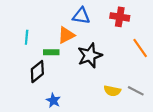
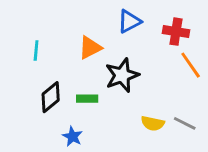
blue triangle: (81, 16) -> (129, 21), moved, turned -36
red cross: (120, 17) -> (176, 32), moved
green rectangle: (51, 52) -> (87, 99), moved

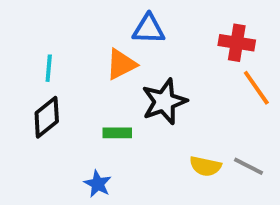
blue triangle: (129, 21) -> (149, 29), moved, turned 30
black diamond: (51, 97) -> (47, 117), moved

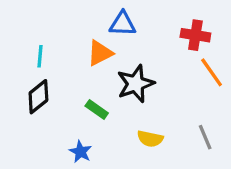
green rectangle: (117, 133) -> (97, 110), turned 35
yellow semicircle: (205, 166) -> (150, 139), moved
gray line: (249, 166) -> (205, 137), turned 40

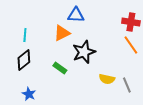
red cross: (195, 35) -> (131, 22), moved
yellow semicircle: (150, 139) -> (107, 79), moved
blue star: (81, 152) -> (29, 94), moved

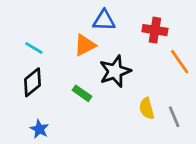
red cross: (131, 22) -> (155, 30), moved
cyan line: (25, 35) -> (34, 48), turned -64
yellow semicircle: (107, 79) -> (147, 108), turned 63

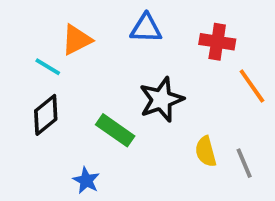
orange triangle: (85, 45) -> (77, 40), moved
green rectangle: (82, 93) -> (115, 130), size x1.4
blue star: (39, 129) -> (86, 180), moved

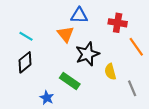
orange triangle: (77, 40) -> (66, 34), moved, turned -42
green rectangle: (115, 130) -> (70, 81), moved
yellow semicircle: (206, 152) -> (110, 72), moved

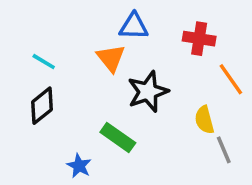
yellow semicircle: (110, 72) -> (204, 120), moved

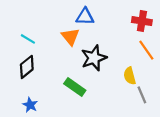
red cross: (199, 39) -> (142, 21), moved
blue star: (79, 166) -> (30, 105), moved

